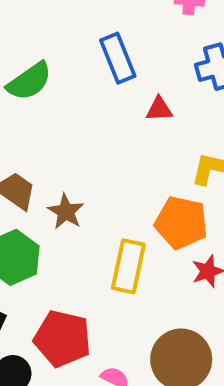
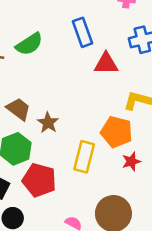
red triangle: (159, 109) -> (106, 64), size x1.5
red pentagon: (62, 339) -> (39, 180), moved

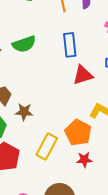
red triangle: (106, 64) -> (83, 75), turned -30
brown star: (48, 123) -> (24, 112), turned 30

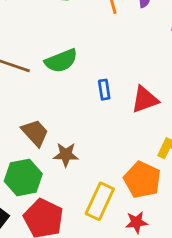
blue rectangle: (70, 45) -> (104, 90), moved, size x0.6
red star: (84, 160) -> (136, 222), moved

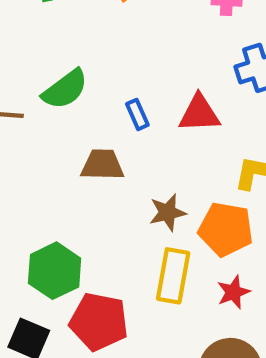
red triangle: (145, 100) -> (199, 113), turned 32
brown trapezoid: (35, 133) -> (102, 165), moved, turned -32
brown star: (66, 155) -> (168, 213), moved

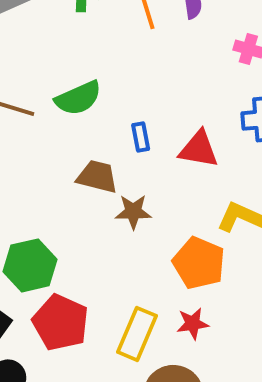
brown star: (168, 213) -> (133, 212), moved
yellow rectangle: (173, 276) -> (137, 334), moved

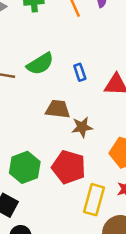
blue rectangle: (141, 137) -> (80, 72), moved
red pentagon: (61, 322) -> (69, 167), moved

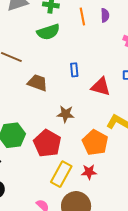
green semicircle: (40, 64) -> (48, 32), moved
brown trapezoid: (58, 109) -> (37, 83), moved

